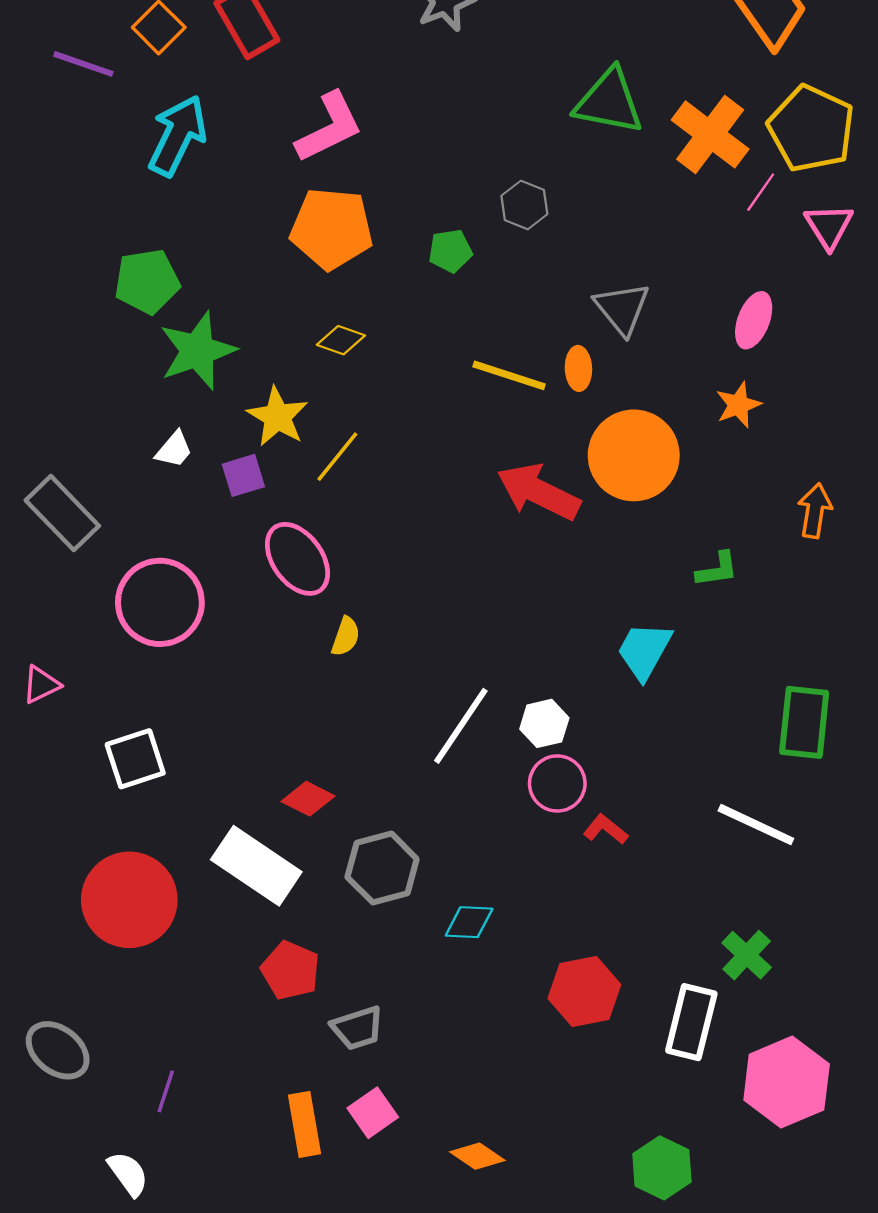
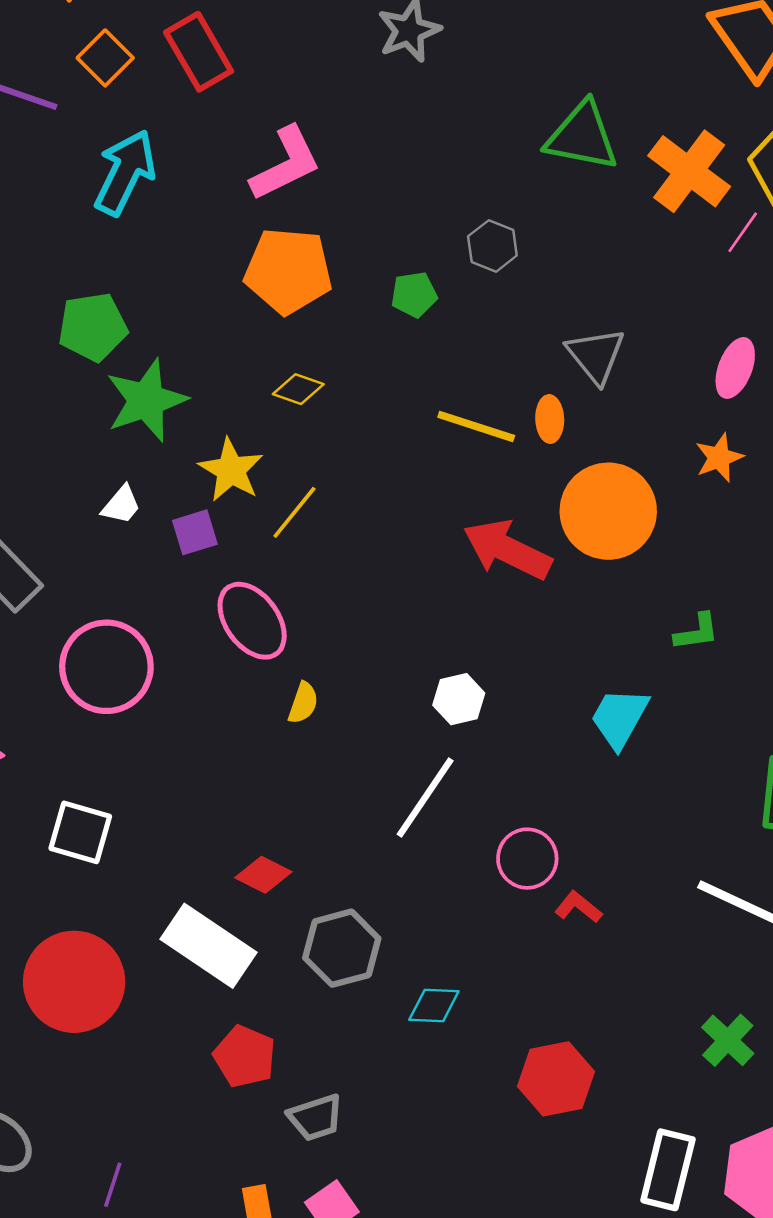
white hexagon: (544, 723) -> (459, 699), moved
white square: (135, 759) -> (80, 832), turned 34
white rectangle: (691, 1022) -> (668, 1170), moved

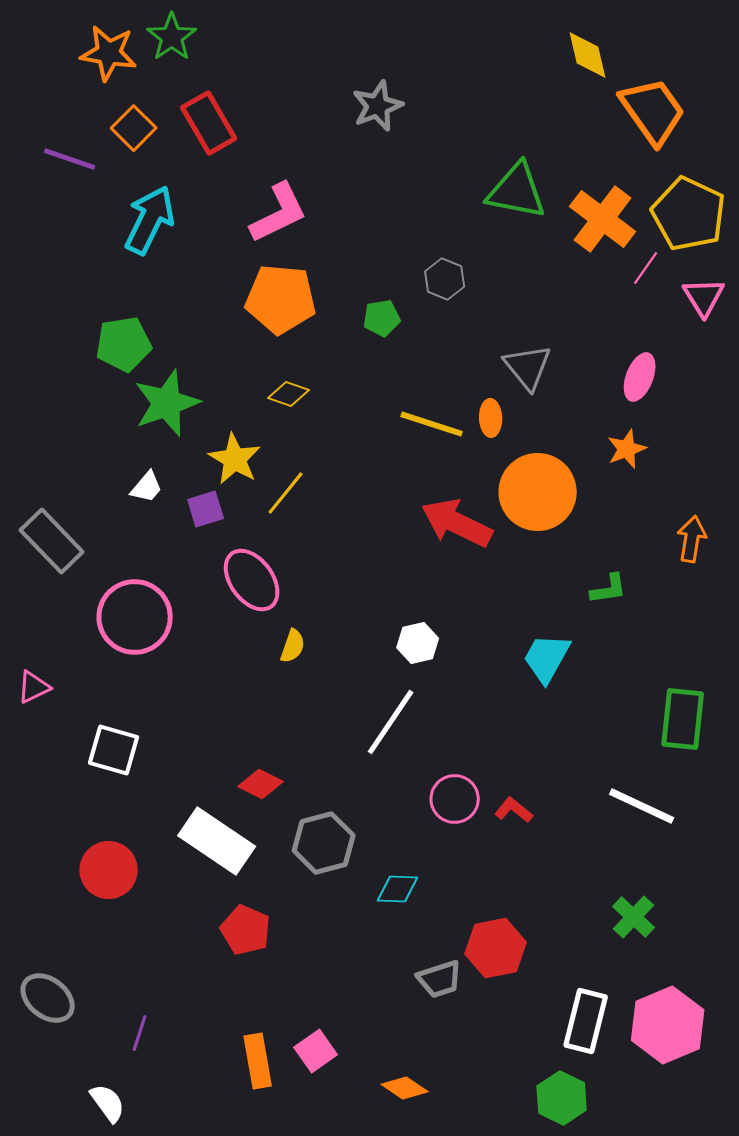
pink circle: (527, 859) -> (455, 799), moved
red circle: (74, 982) -> (109, 870), size x0.7
gray trapezoid: (316, 1118) -> (440, 979), moved

